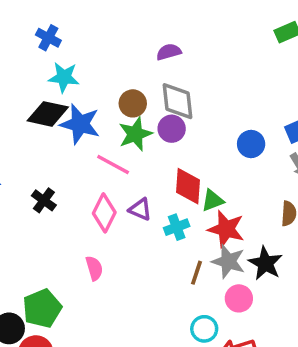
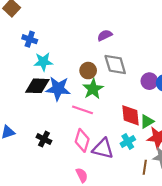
purple circle: (172, 129) -> (149, 81), moved
purple triangle: (140, 209) -> (103, 149), moved, size x1.5

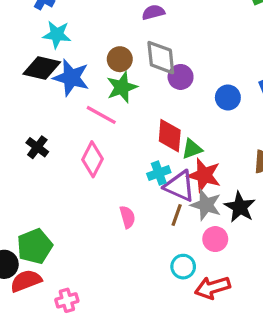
purple circle: (149, 81) -> (181, 77), moved
purple triangle: (103, 149) -> (180, 186), moved
pink semicircle: (82, 175) -> (127, 217), moved

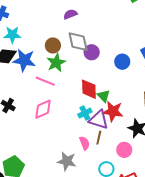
green triangle: (192, 149) -> (104, 96), turned -48
pink diamond: (92, 159) -> (43, 109), turned 45
gray star: (206, 205) -> (67, 161), moved
pink semicircle: (127, 217) -> (85, 143), moved

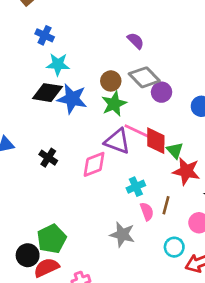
purple semicircle: (70, 14) -> (136, 41), turned 64
gray diamond: (78, 42) -> (144, 77), turned -35
pink line: (45, 81) -> (137, 131), moved
cyan cross: (85, 113) -> (136, 187), moved
purple triangle: (99, 120) -> (117, 141), moved

